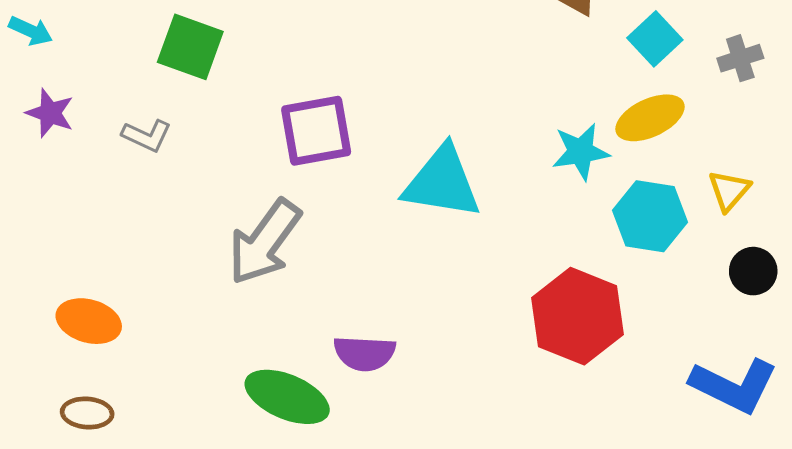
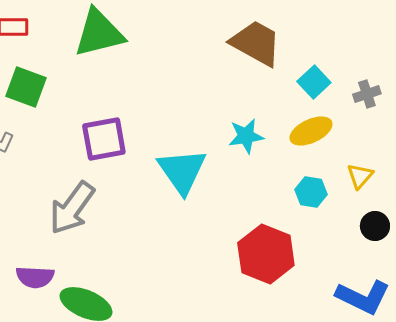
cyan star: (581, 152) -> (246, 136), moved
cyan triangle: (442, 182) -> (182, 171), turned 46
cyan hexagon: (650, 216) -> (311, 192), size x0.7
purple semicircle: (365, 353) -> (35, 277), moved

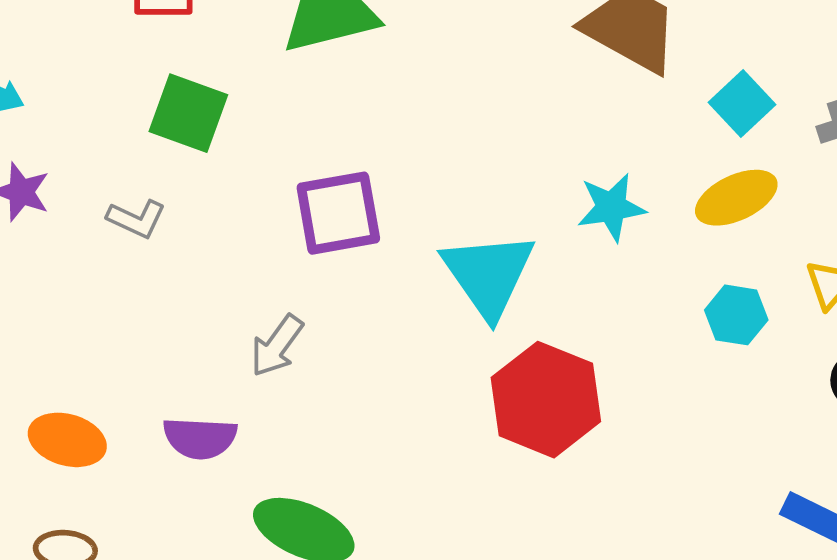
gray arrow: (72, 208) -> (277, 346), size x0.6
red hexagon: (266, 254) -> (546, 400), moved
purple semicircle: (35, 277) -> (200, 438), moved

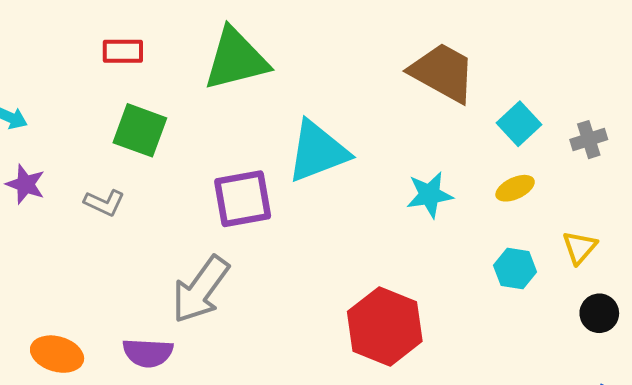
yellow ellipse: (736, 198) -> (515, 188), size x0.7
cyan triangle: (488, 275) -> (318, 151), moved, turned 44
gray arrow: (277, 346) -> (200, 290), size x1.6

